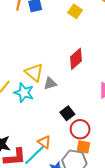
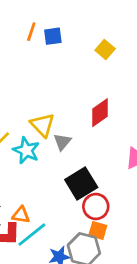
gray triangle: (50, 84) -> (62, 142), turned -40
black square: (67, 113) -> (81, 183), size x1.6
orange triangle: (44, 142) -> (21, 215), moved, turned -32

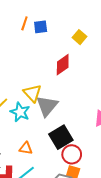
red diamond: (100, 113) -> (63, 65), moved
gray triangle: (62, 142) -> (47, 106), size x1.6
orange triangle: (21, 215) -> (26, 148), moved

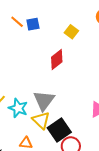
orange line: (24, 23) -> (17, 22), turned -64
yellow triangle: (32, 93) -> (41, 120), moved

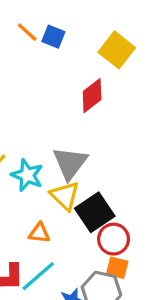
blue square: (33, 24) -> (53, 37), turned 32
yellow square: (71, 32) -> (117, 50), size x1.5

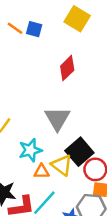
yellow square: (117, 50) -> (77, 19), moved
cyan star: (27, 175) -> (30, 150), moved, turned -30
yellow triangle: (65, 196) -> (62, 165), moved

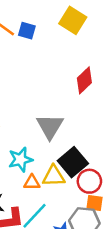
red diamond: (67, 68) -> (84, 80), moved
yellow triangle: (62, 165) -> (54, 176), turned -40

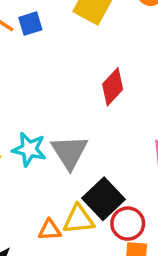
blue square: (27, 31) -> (30, 24), turned -30
cyan star: (20, 160) -> (29, 149), moved, turned 30

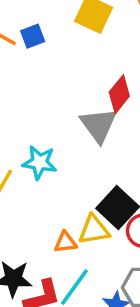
gray triangle: (69, 152) -> (98, 125), moved

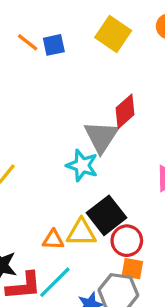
cyan star: (40, 162) -> (82, 165), moved

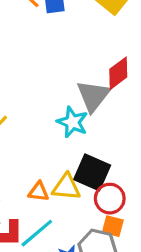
black square: (106, 215) -> (92, 172), turned -33

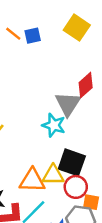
orange triangle: (39, 192) -> (32, 180), size x1.6
red circle: (110, 199) -> (76, 187), moved

